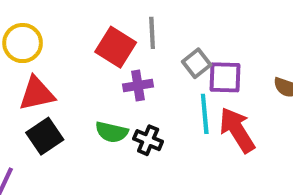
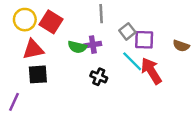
red square: (116, 47) -> (51, 22), moved
cyan line: (205, 114) -> (132, 61), turned -40
green semicircle: (112, 132) -> (77, 47), moved
black square: (45, 136) -> (38, 74), turned 30

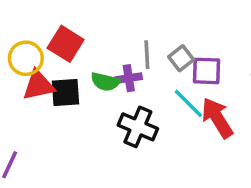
gray line: (101, 14) -> (147, 55), moved
yellow circle: (25, 20) -> (26, 58), moved
black square: (38, 74) -> (66, 93), moved
black cross: (99, 77) -> (138, 127), size x1.5

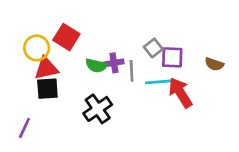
gray line: (147, 55) -> (132, 71), moved
black square: (66, 93) -> (47, 89), moved
cyan line: (188, 103) -> (159, 82), turned -50
black cross: (138, 127) -> (98, 109), moved, turned 32

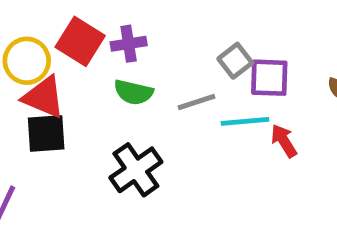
purple cross: (114, 63) -> (129, 44), moved
red triangle: (46, 68) -> (44, 97), turned 35
gray line: (132, 71) -> (197, 102), turned 75
red arrow: (180, 93) -> (284, 141), size x0.6

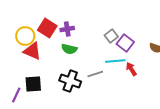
purple square: (269, 78) -> (125, 43), turned 36
gray line: (197, 102) -> (95, 74), moved
black square: (46, 133) -> (33, 84), moved
black cross: (136, 170) -> (70, 81), turned -35

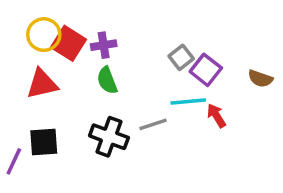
yellow circle: (25, 36) -> (44, 35), moved
green semicircle: (69, 49) -> (107, 80), turned 56
red triangle: (32, 51) -> (42, 84), turned -36

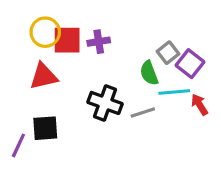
red square: (68, 43) -> (67, 40), turned -32
green semicircle: (107, 80) -> (149, 73), moved
black cross: (109, 137) -> (105, 103), moved

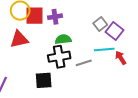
green semicircle: (149, 73) -> (63, 39), moved, turned 105
black cross: (105, 103) -> (59, 57), turned -30
black square: (45, 128) -> (44, 80), moved

